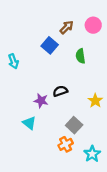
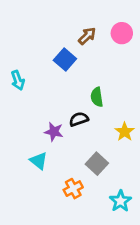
green semicircle: (80, 56) -> (97, 97), moved
orange cross: (66, 144) -> (73, 189), moved

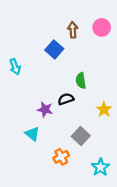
brown arrow: (87, 36) -> (73, 30), turned -49

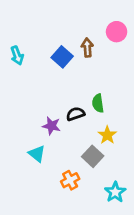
brown arrow: (73, 30) -> (87, 48), moved
cyan arrow: (15, 67) -> (17, 56), moved
green semicircle: (81, 81) -> (98, 103), moved
yellow star: (104, 109) -> (107, 135), moved

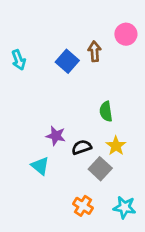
black semicircle: (75, 114) -> (82, 147), moved
orange cross: (70, 180) -> (83, 206), moved, turned -30
cyan star: (115, 192) -> (125, 207), turned -30

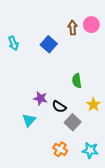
brown arrow: (94, 51) -> (73, 28), moved
yellow star: (116, 146) -> (93, 105), moved
black semicircle: (82, 147) -> (59, 107), turned -128
cyan triangle: (40, 166) -> (29, 120), turned 32

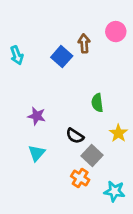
brown arrow: (73, 28) -> (84, 43), moved
purple star: (40, 98) -> (37, 116), moved
orange cross: (60, 149) -> (80, 178), moved

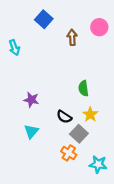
blue square: (62, 57) -> (44, 19), moved
yellow star: (118, 133) -> (90, 114), moved

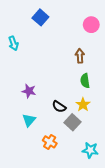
brown arrow: (72, 37) -> (80, 56), moved
green semicircle: (83, 88) -> (85, 81), moved
orange cross: (69, 153) -> (50, 142), moved

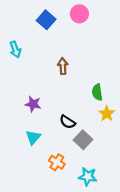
pink circle: (91, 25) -> (79, 14), moved
brown arrow: (80, 56) -> (63, 66), moved
yellow star: (83, 105) -> (107, 114), moved
cyan star: (90, 150) -> (88, 177), moved

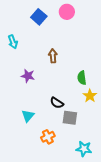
purple star: (33, 104) -> (28, 76), moved
gray square: (83, 140) -> (70, 118), turned -35
orange cross: (57, 162) -> (48, 137), turned 32
cyan star: (88, 177) -> (84, 149), moved

